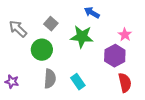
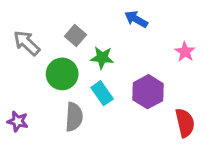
green star: (82, 37) -> (102, 58), moved, size x0.7
purple hexagon: (115, 56) -> (148, 92), moved
cyan rectangle: (78, 82) -> (102, 93), moved

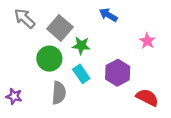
gray square: (75, 35) -> (60, 28), size x1.5
gray arrow: (27, 43) -> (25, 18), moved
red semicircle: (185, 123) -> (147, 97), turned -50

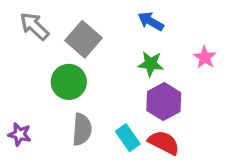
green star: (81, 46) -> (151, 64), moved
cyan rectangle: (81, 74) -> (128, 138), moved
red semicircle: (147, 97) -> (164, 143), moved

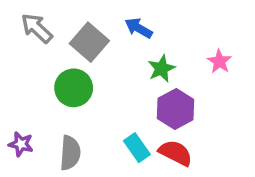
blue arrow: (151, 21) -> (139, 28), moved
green star: (151, 64) -> (161, 69), turned -30
gray semicircle: (82, 129) -> (70, 153), moved

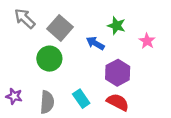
blue arrow: (139, 28) -> (95, 43), moved
green star: (161, 69) -> (117, 26), moved, turned -30
cyan rectangle: (137, 148) -> (81, 99), moved

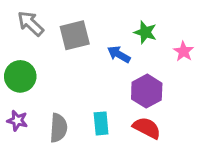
gray square: (60, 28) -> (75, 35), turned 35
green circle: (49, 59) -> (20, 76), moved
cyan rectangle: (81, 99) -> (101, 123), turned 30

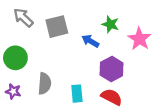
pink star: (183, 51) -> (139, 39), size x1.5
gray semicircle: (58, 128) -> (45, 84), moved

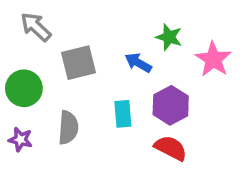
gray square: (57, 27) -> (79, 63), moved
cyan rectangle: (77, 94) -> (123, 114), moved

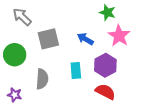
green star: (169, 37) -> (107, 13), moved
pink star: (213, 59) -> (119, 36), moved
purple star: (20, 139) -> (15, 95), moved

